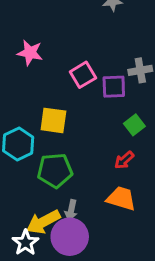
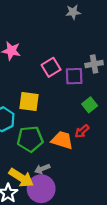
orange trapezoid: (121, 198) -> (62, 140), moved
gray arrow: (71, 210) -> (42, 169), turned 56
yellow arrow: (43, 222) -> (21, 178), turned -120

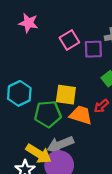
yellow square: (29, 102) -> (66, 95), moved
gray arrow: (42, 169) -> (60, 145), size x1.6

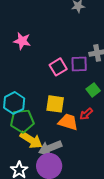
pink square: (69, 40) -> (58, 67), moved
green pentagon: (48, 114) -> (22, 121), moved
yellow arrow: (39, 154) -> (31, 140), moved

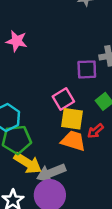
pink square: (58, 67) -> (63, 99), moved
yellow square: (55, 104) -> (72, 119), moved

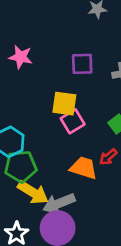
purple square: (87, 69) -> (82, 64), moved
yellow square: (72, 119) -> (64, 104), moved

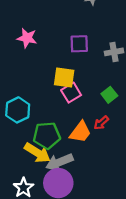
green pentagon: (21, 166) -> (47, 135), moved
orange trapezoid: (84, 168) -> (80, 132), turned 110

